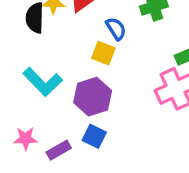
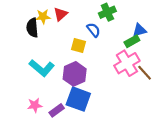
blue semicircle: (116, 29) -> (94, 30), moved
blue square: (94, 136) -> (78, 99), size x1.6

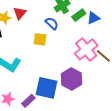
green rectangle: (132, 41) -> (79, 15), moved
purple hexagon: (75, 74) -> (71, 79), moved

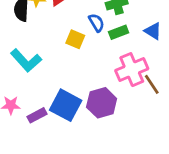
green rectangle: (79, 15) -> (119, 32), moved
blue triangle: (93, 18) -> (153, 31), turned 40

